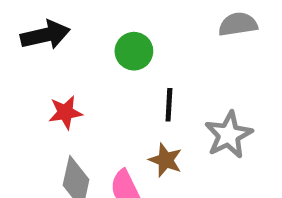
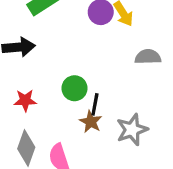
green circle: (134, 51) -> (74, 88), moved
brown star: (166, 160) -> (91, 122), moved

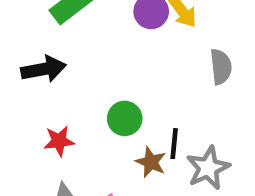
gray semicircle: (148, 57) -> (221, 67), turned 90
black line: (95, 104) -> (174, 144), moved

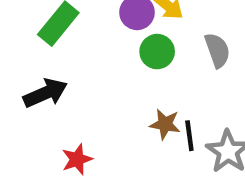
green circle: (125, 118) -> (157, 52), moved
brown star: (151, 162) -> (165, 124), moved

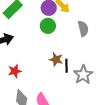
green circle: (157, 52) -> (48, 26), moved

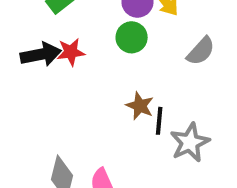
gray semicircle: (83, 29) -> (201, 51), turned 49
red star: (15, 71) -> (71, 52), moved

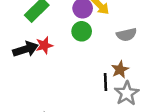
gray semicircle: (201, 51) -> (127, 35), turned 42
brown star: (140, 106) -> (120, 70), moved, turned 30

